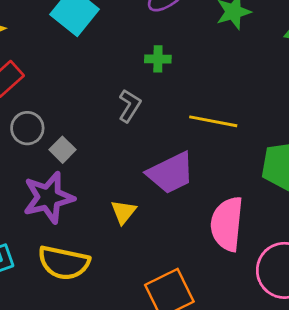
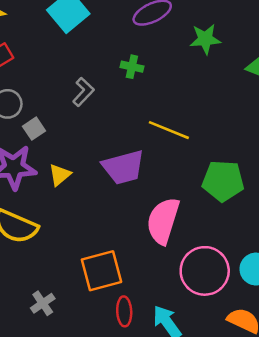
gray L-shape: (130, 106) -> (83, 92), moved
yellow triangle: (123, 212) -> (60, 175), moved

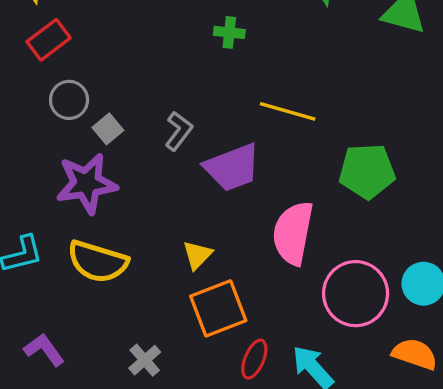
gray L-shape: (83, 92) -> (179, 131), moved
yellow triangle: (60, 175) -> (197, 255), moved
red ellipse: (124, 311) -> (254, 359), turned 32

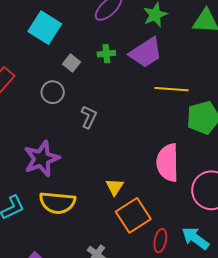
gray circle: (69, 100) -> (53, 92), moved
yellow line: (288, 111) -> (172, 89), moved
gray square: (108, 129) -> (71, 63), moved
purple trapezoid: (232, 167) -> (146, 53), moved

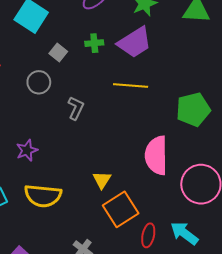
yellow line: (172, 89) -> (131, 85), moved
purple star: (42, 159) -> (27, 150), size x0.6

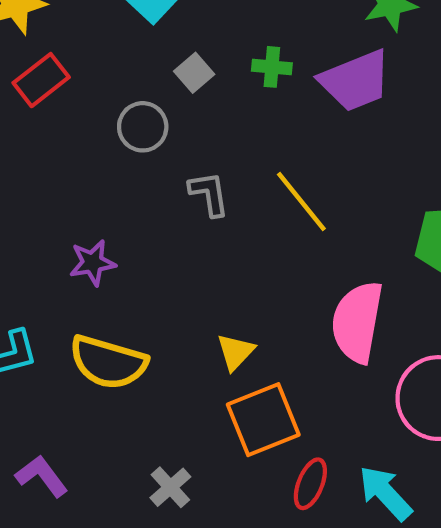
yellow line: (131, 85) -> (301, 201), moved, turned 36
gray L-shape: (76, 108) -> (209, 194), turned -45

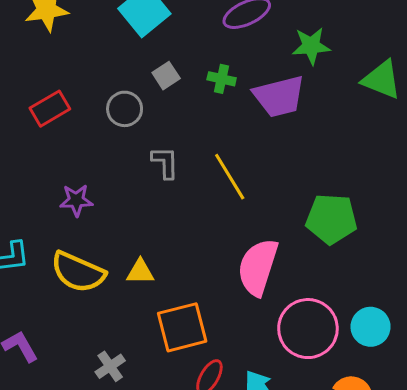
red rectangle: (41, 80) -> (50, 109), moved
yellow triangle: (236, 352) -> (140, 272), moved, turned 40

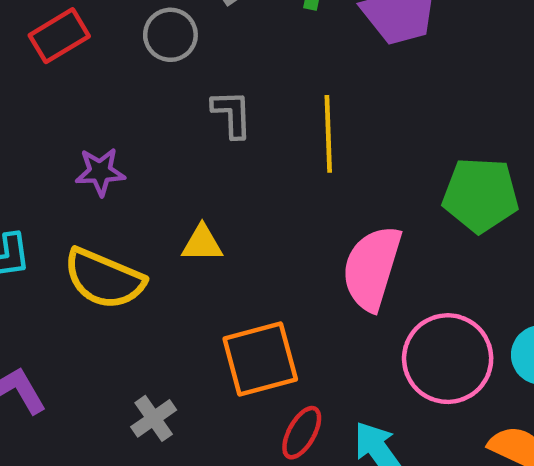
yellow line: (230, 177) -> (328, 134), turned 30
yellow triangle: (140, 272) -> (202, 243), moved

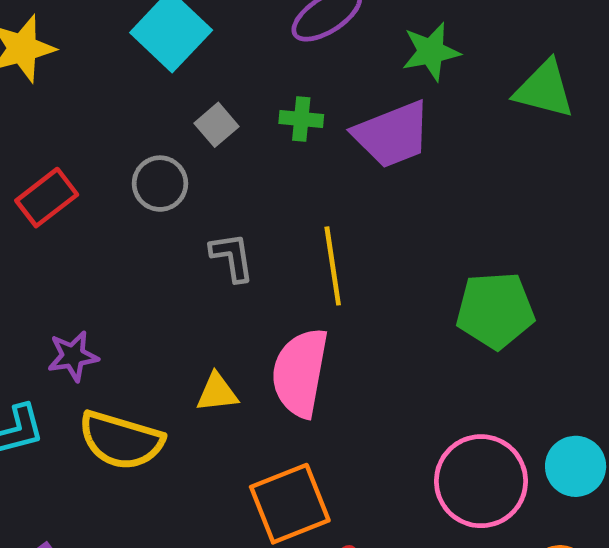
purple star: (100, 172) -> (73, 356), moved
pink semicircle: (372, 268) -> (300, 373), moved

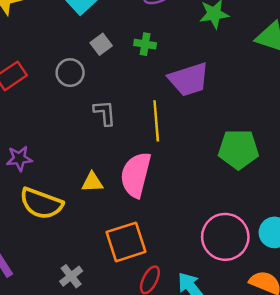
purple trapezoid: (392, 135) -> (189, 79), moved

